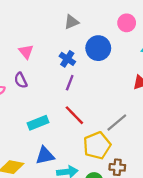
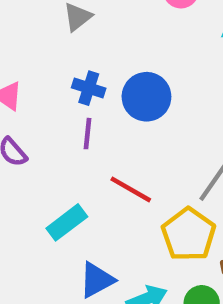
blue circle: (98, 48) -> (146, 97), moved
purple line: (70, 83) -> (88, 134), moved

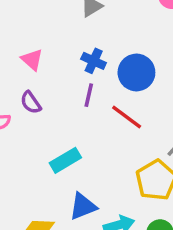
red line: (131, 189) -> (127, 117), moved

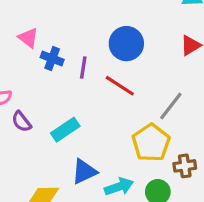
blue cross: (94, 61) -> (52, 58), moved
purple semicircle: (31, 102) -> (21, 122), moved

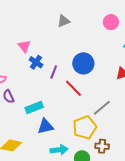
blue triangle: (84, 172) -> (45, 126), moved

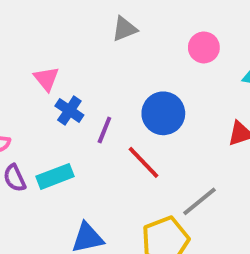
pink circle: (111, 22) -> (204, 47), moved
cyan rectangle: (34, 107) -> (55, 176), moved

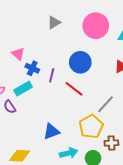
pink circle: (204, 47) -> (96, 26), size x1.6
cyan rectangle: (55, 176) -> (23, 89), moved

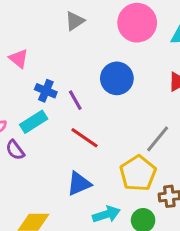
pink triangle: (18, 54) -> (19, 59), moved
purple line: (52, 75) -> (75, 100), turned -40
red line: (74, 89) -> (85, 138), moved

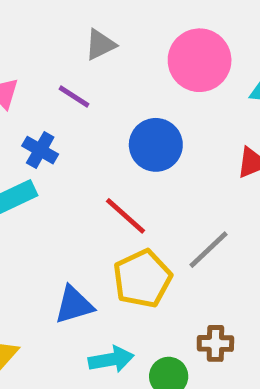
purple line: (75, 100) -> (74, 96), moved, turned -35
red line: (85, 138) -> (125, 216), moved
yellow pentagon: (138, 173) -> (142, 279), moved

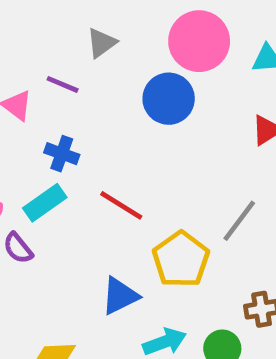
purple line: (74, 96) -> (63, 84), moved
blue circle: (156, 145) -> (169, 99), moved
red line: (125, 216) -> (121, 205), moved

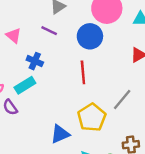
purple line: (63, 84) -> (49, 31), moved
red line: (121, 205) -> (83, 72), moved, turned 50

